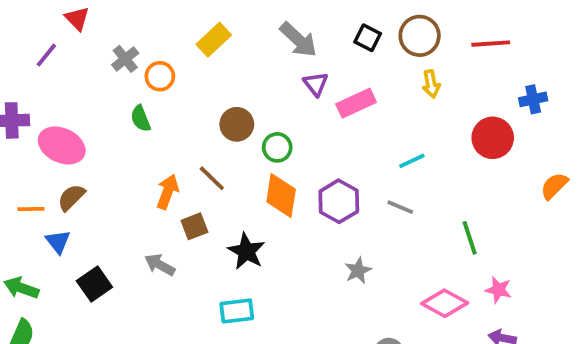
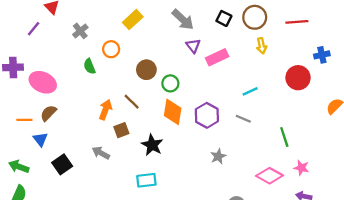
orange circle: (160, 76) -> (111, 49), moved

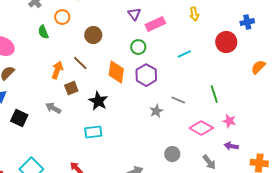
green circle: (170, 83) -> (138, 47), moved
gray line: (243, 119) -> (178, 100), moved
black square: (62, 164) -> (19, 118), turned -30

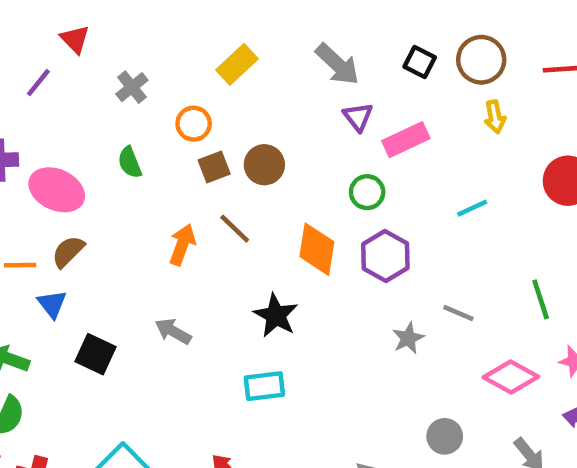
green semicircle: (43, 32) -> (130, 162), moved
brown square: (71, 88) -> (214, 167), moved

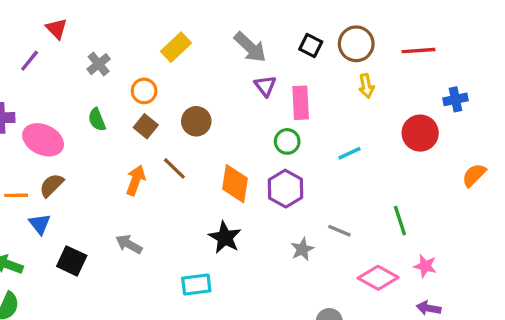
pink rectangle: (406, 140) -> (301, 103), turned -68
brown square: (214, 167) -> (146, 126), moved, turned -30
green circle: (367, 192) -> (287, 141), moved
black star: (276, 315) -> (225, 237), moved

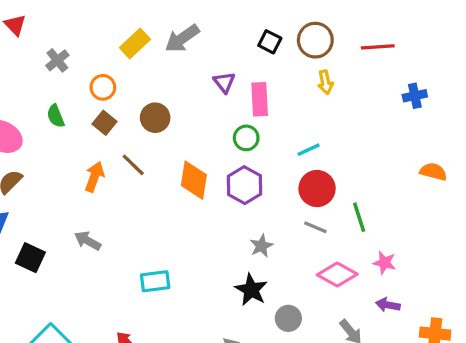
gray arrow: (250, 47) -> (182, 38), moved, turned 102
red circle: (420, 133) -> (317, 189), moved
orange semicircle: (474, 175) -> (433, 172), turned 60
gray line: (339, 231) -> (315, 227), moved
black star: (225, 237) -> (251, 290), moved

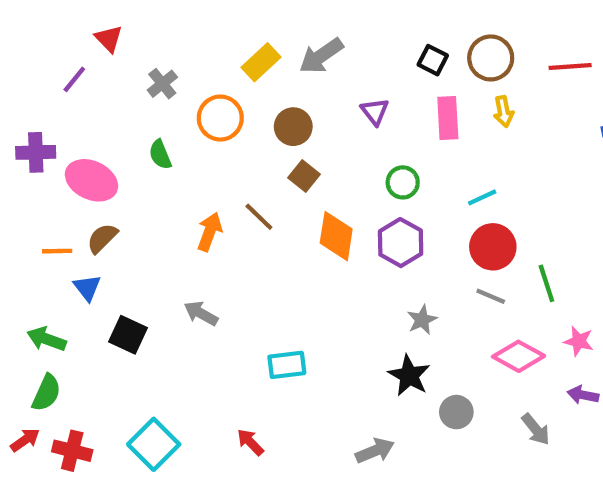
orange circle: (103, 87) -> (220, 118), size x1.4
pink rectangle: (260, 99) -> (448, 118), moved
brown circle: (155, 118) -> (293, 127), moved
brown square: (105, 123) -> (304, 176), moved

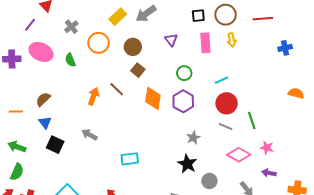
black square: (433, 60) -> (198, 16), turned -32
pink ellipse: (91, 180) -> (41, 52), moved
orange line: (57, 251) -> (16, 111), moved
blue triangle: (87, 288) -> (45, 122), moved

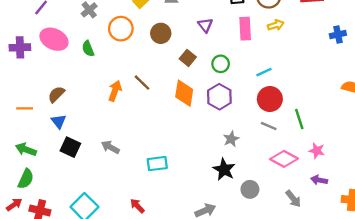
yellow arrow: (232, 40) -> (276, 25), turned -96
brown square: (138, 70) -> (188, 58), moved
gray arrow: (89, 135) -> (110, 147), moved

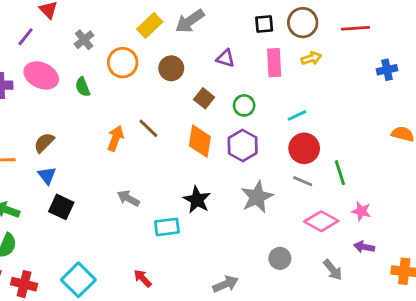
purple triangle: (205, 25) -> (226, 58), turned -35
gray star: (231, 139) -> (257, 197), size x1.6
gray arrow: (110, 147) -> (128, 198), moved
black star: (224, 169) -> (197, 200), moved

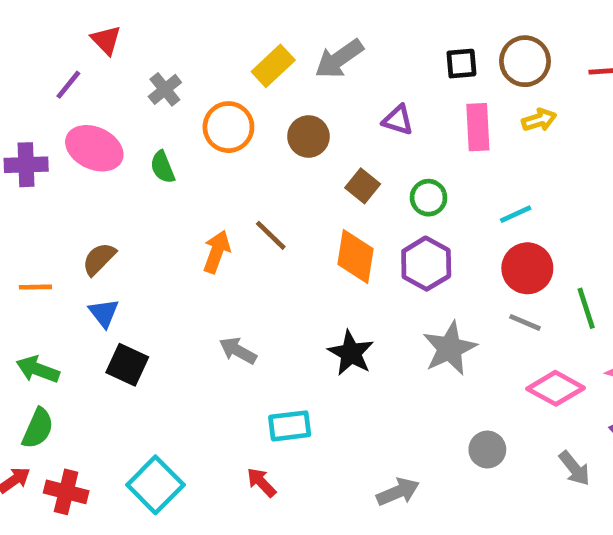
cyan rectangle: (167, 227) -> (290, 426), moved

